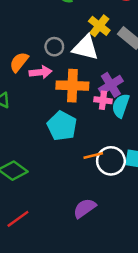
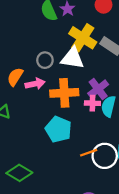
yellow cross: (99, 26) -> (83, 38), size x1.4

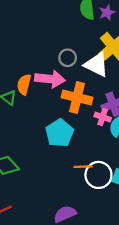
orange semicircle: (15, 77) -> (24, 84), moved, turned -36
pink arrow: (35, 84) -> (50, 79), size x1.4

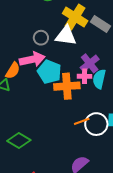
orange semicircle: (24, 84) -> (13, 71), turned -144
orange cross: (77, 97) -> (67, 86), moved
cyan pentagon: (60, 133) -> (49, 72), moved

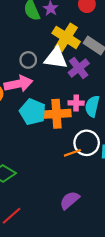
purple cross: (90, 63) -> (79, 68), moved
cyan pentagon: (49, 72) -> (33, 112), moved
white circle: (96, 124) -> (87, 143), moved

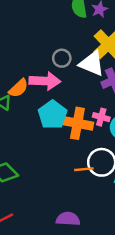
purple semicircle: (70, 200) -> (68, 219), turned 30

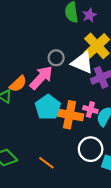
pink arrow: (45, 81) -> (41, 78), turned -50
orange line: (84, 169) -> (46, 163), moved, turned 42

